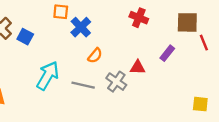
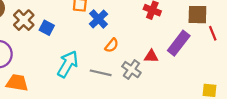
purple rectangle: (167, 53) -> (179, 43), size x1.6

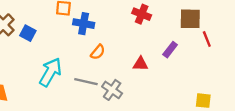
blue cross: (98, 19) -> (84, 24), turned -36
purple rectangle: (179, 43) -> (170, 50), size x0.6
gray cross: (131, 70) -> (112, 90), moved

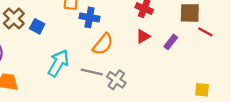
red line: (207, 39) -> (205, 32), turned -40
orange semicircle: (98, 52) -> (103, 44), size x1.5
red triangle: (140, 64) -> (143, 36), moved, turned -32

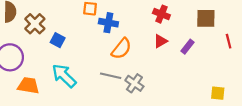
blue square: (37, 26) -> (58, 40), moved
red line: (205, 32) -> (229, 41), moved, turned 48
cyan arrow: (58, 63) -> (64, 76), moved, turned -76

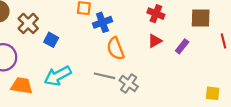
blue cross: (108, 23) -> (102, 22), turned -30
orange semicircle: (121, 49) -> (116, 49), turned 120
cyan arrow: (64, 76) -> (58, 76), turned -72

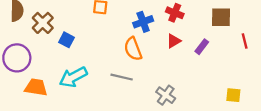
blue cross: (102, 22) -> (143, 22), moved
gray cross: (129, 83) -> (166, 95), moved

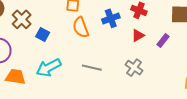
orange semicircle: (133, 49) -> (81, 27), moved
gray cross: (166, 95) -> (134, 68), moved

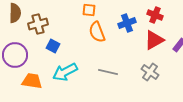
brown cross: (22, 19) -> (38, 24), turned 30
blue square: (43, 34) -> (53, 46), moved
red triangle: (138, 35) -> (154, 40), size x1.5

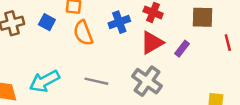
blue square: (53, 46) -> (47, 22), moved
gray cross: (150, 72) -> (147, 81), size x1.4

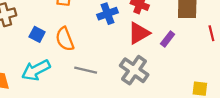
blue square: (47, 22) -> (37, 34), moved
orange semicircle: (83, 33) -> (65, 39), moved

